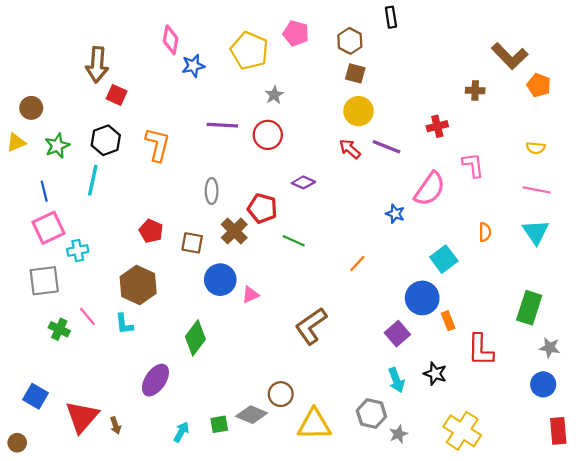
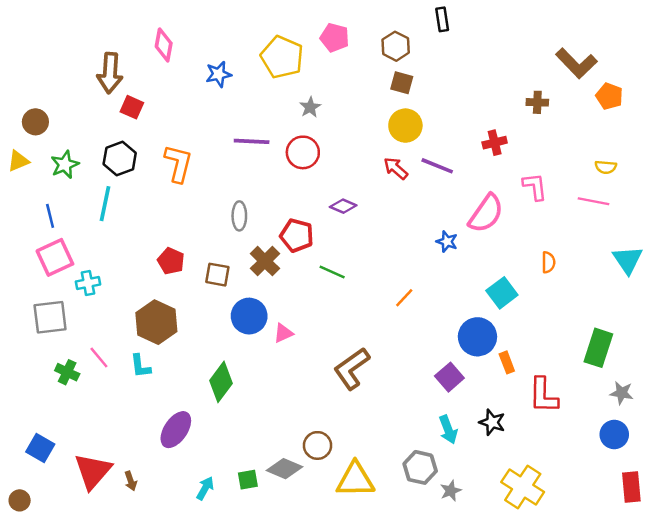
pink diamond: (171, 40) -> (164, 45), moved
pink line: (537, 190) -> (594, 201), moved
cyan triangle: (536, 232) -> (628, 260), moved

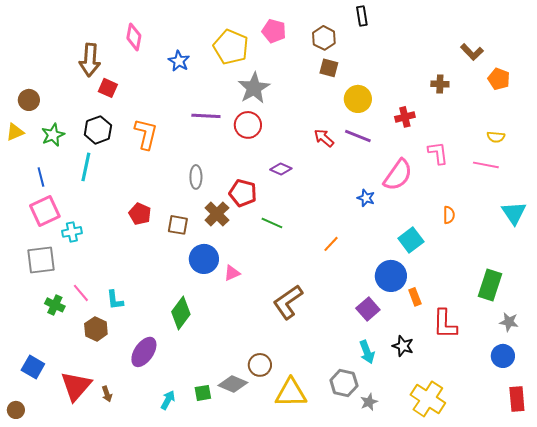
brown L-shape: (576, 63) -> (472, 52), size x0.7
blue star: (219, 74) -> (179, 61), turned -30
gray star: (310, 107) -> (254, 88), size x1.8
yellow circle: (405, 126) -> (358, 99), moved
brown hexagon: (156, 322) -> (96, 329), moved, size x0.7

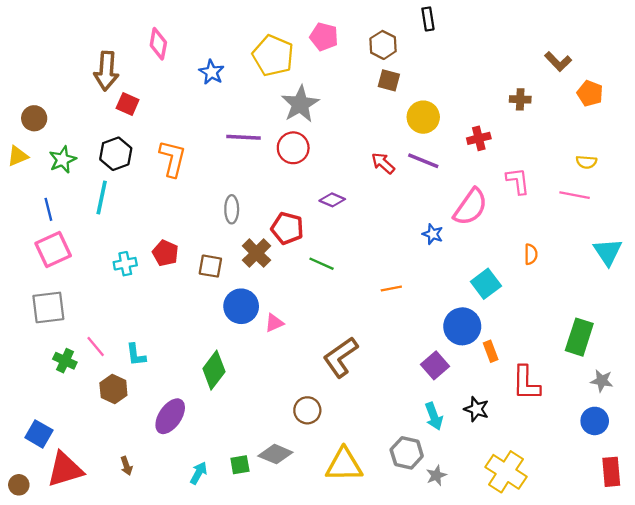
cyan cross: (72, 232) -> (125, 264), moved
orange line: (331, 244) -> (391, 289), turned 36
brown circle: (260, 365) -> (307, 410), moved
red triangle: (76, 386) -> (65, 469), moved, turned 32

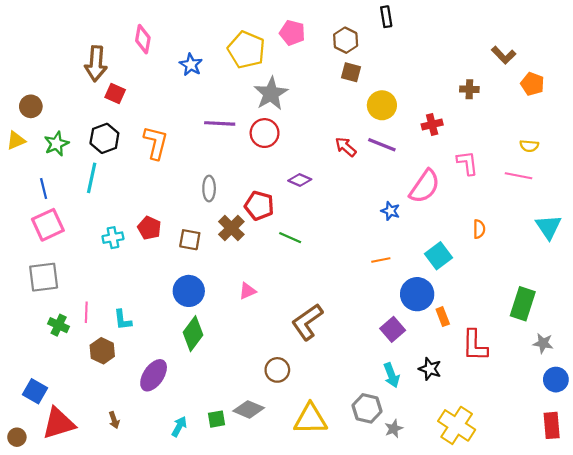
orange line: (391, 289) -> (381, 260), moved
blue circle: (241, 306) -> (189, 291), moved
pink line: (96, 346) -> (86, 312), turned 42
blue circle: (595, 421) -> (556, 380), moved

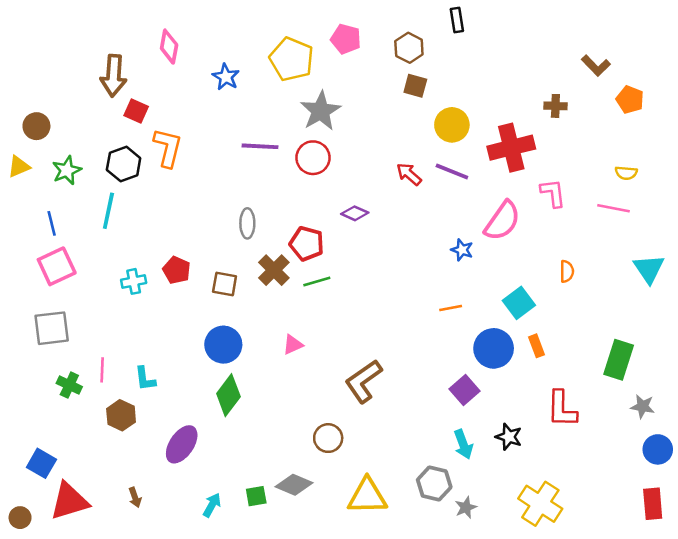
red cross: (432, 124) -> (511, 148), size x1.8
orange L-shape: (156, 143) -> (168, 148), moved
green line: (290, 238) -> (317, 281), moved, turned -40
orange rectangle: (443, 317) -> (537, 346), moved

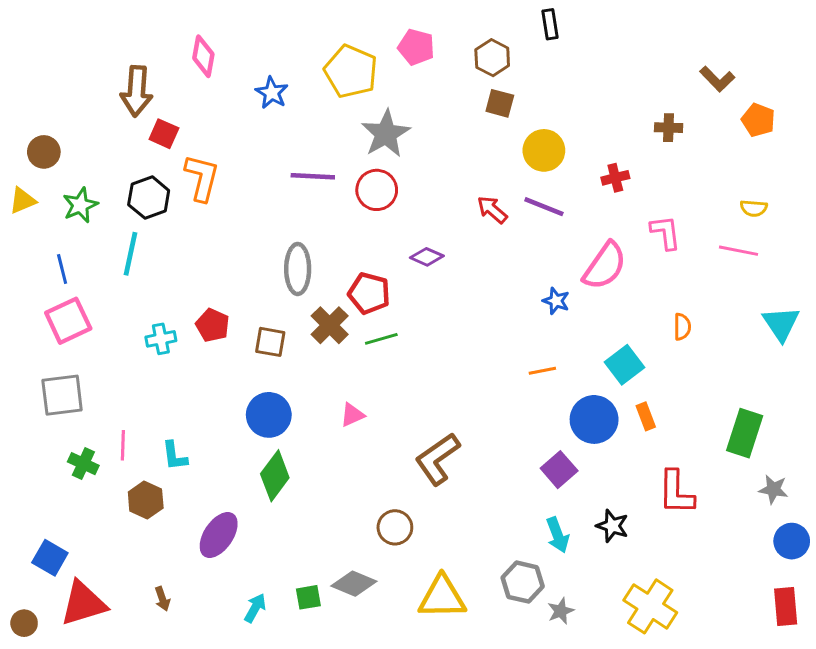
red cross: (511, 148) -> (615, 178), size x0.5
gray ellipse: (247, 223) -> (298, 269), size x1.4

